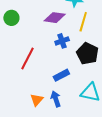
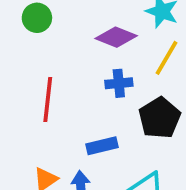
red line: (28, 58) -> (48, 100), turned -35

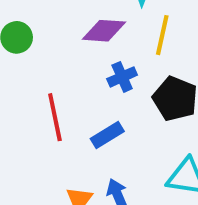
blue rectangle: (102, 146) -> (107, 135), moved

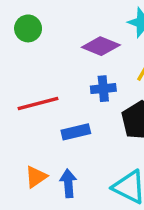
red line: (55, 117) -> (38, 104), turned 69

